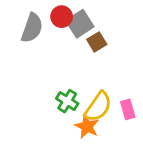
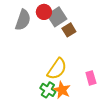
green cross: (67, 101) -> (48, 90), moved
yellow semicircle: (98, 107) -> (57, 69), moved

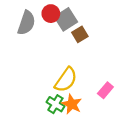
pink rectangle: (91, 78) -> (105, 90), turned 56

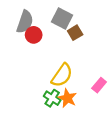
red circle: (51, 14) -> (34, 35), moved
gray square: (66, 19) -> (62, 19), turned -30

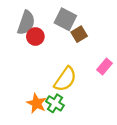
pink rectangle: (99, 85) -> (105, 66), moved
orange star: (67, 98) -> (37, 103), moved

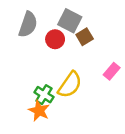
red circle: (35, 36) -> (55, 39), moved
green cross: (55, 103) -> (44, 95), moved

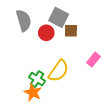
gray semicircle: (28, 24) -> (24, 20), turned -35
brown square: (85, 37) -> (71, 31), turned 32

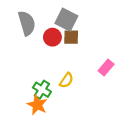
brown square: (71, 31) -> (71, 37), moved
yellow semicircle: (59, 71) -> (66, 80), size x0.6

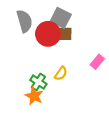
red circle: (52, 37) -> (48, 34), size x1.5

